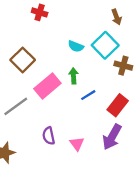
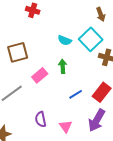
brown square: (23, 60) -> (18, 52), turned 30
pink rectangle: (47, 86) -> (40, 75), size x0.7
blue line: (88, 95) -> (76, 94), moved

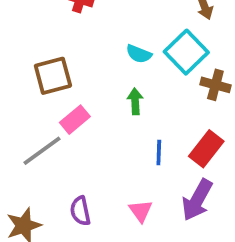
pink rectangle: (40, 75) -> (75, 120), moved
blue line: (76, 94) -> (159, 152), turned -56
purple semicircle: (41, 119) -> (80, 211), moved

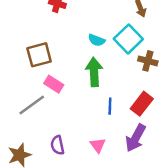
green arrow: (135, 101) -> (94, 72), size x1.6
pink rectangle: (75, 120) -> (54, 84), turned 72

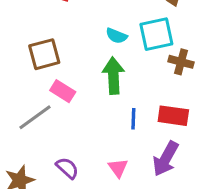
cyan square: (128, 39) -> (156, 34), turned 32
red rectangle: (142, 104) -> (173, 116), turned 60
purple semicircle: (57, 145) -> (67, 168), turned 144

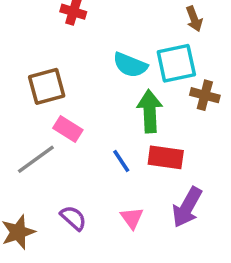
cyan semicircle: (116, 36) -> (130, 65), size x1.4
green arrow: (113, 76) -> (150, 111), moved
red rectangle: (173, 116) -> (166, 157), moved
blue line: (133, 119) -> (121, 161), moved, turned -35

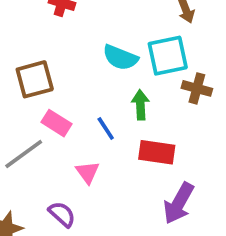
green arrow: (150, 111) -> (140, 105), size x0.7
blue line: (121, 161) -> (106, 129), moved
pink triangle: (132, 218) -> (87, 172), moved

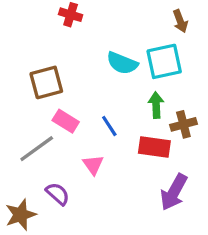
brown cross: (197, 88) -> (183, 124), moved, turned -30
green arrow: (140, 105) -> (156, 105), moved
purple semicircle: (62, 214) -> (58, 194), moved

